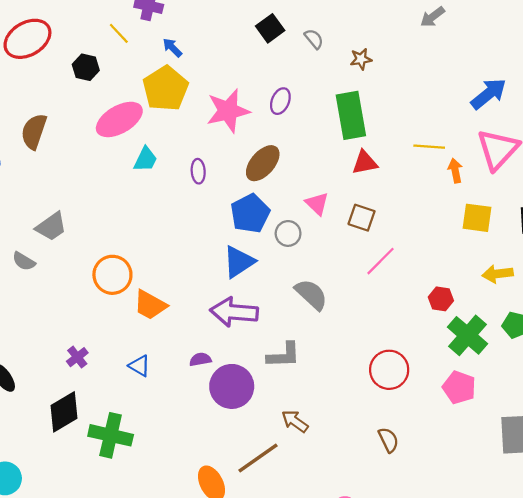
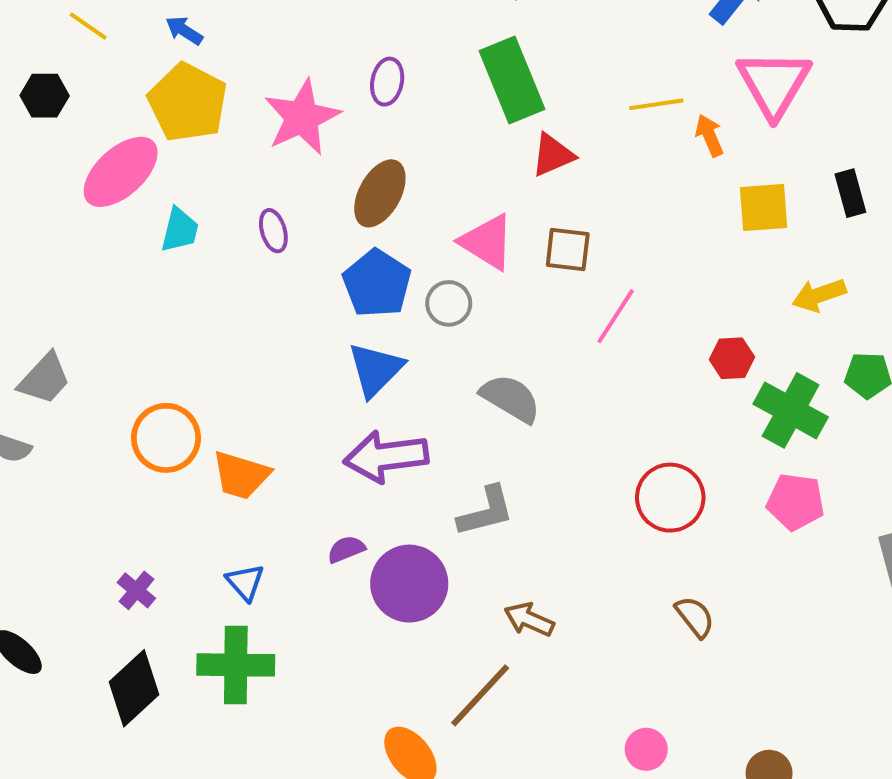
pink triangle: (317, 204) -> (487, 242), size x1.4
blue triangle: (139, 366) -> (245, 582), turned 30
green cross: (111, 435) -> (236, 665), moved

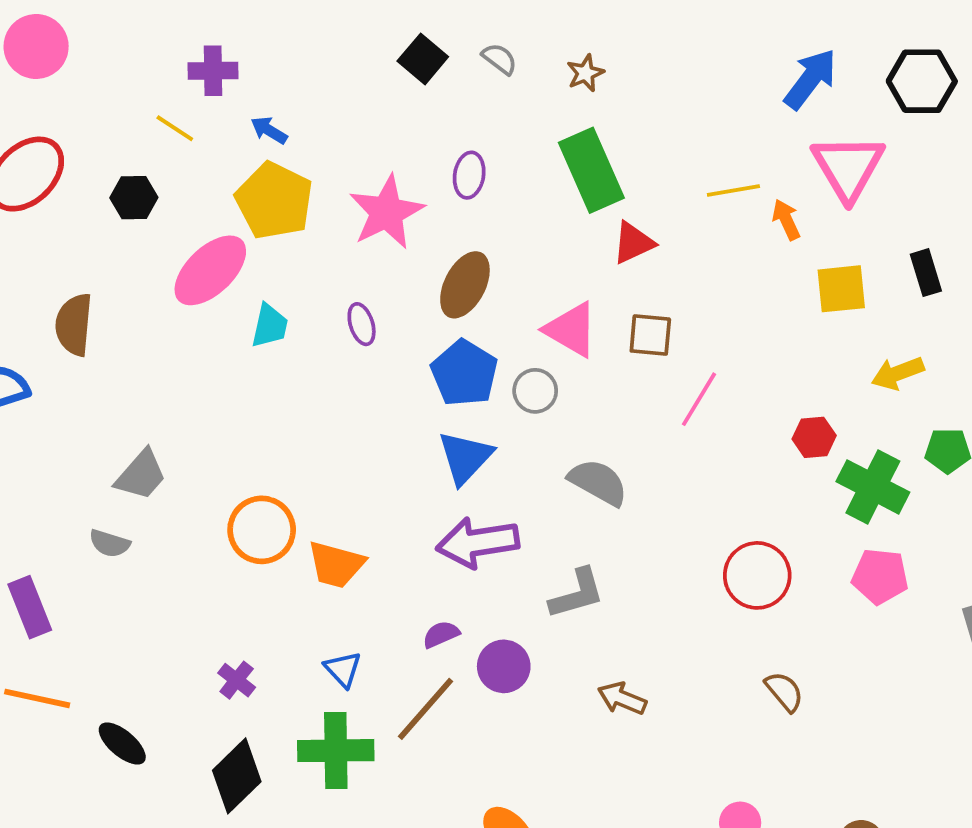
purple circle: (409, 584) -> (504, 666), size x0.7
brown line: (480, 695) -> (426, 709), moved

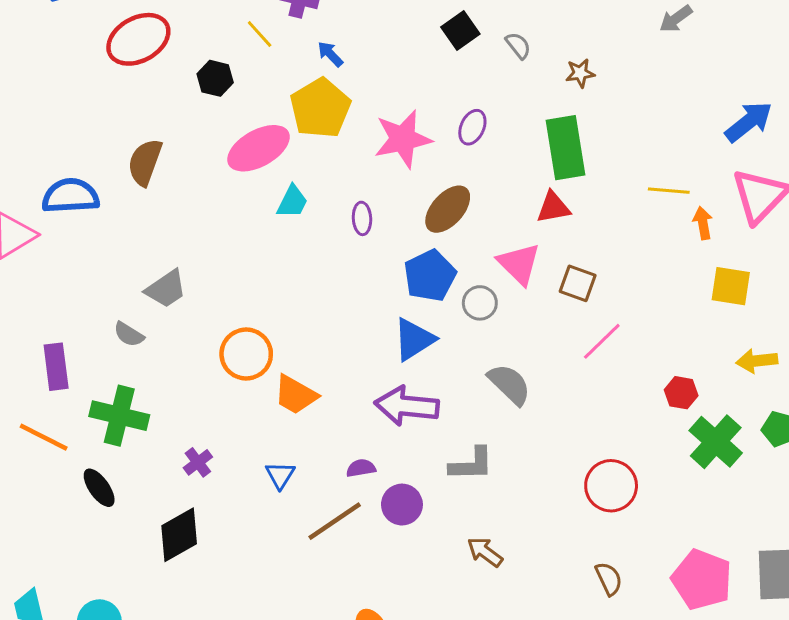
red triangle: (633, 243) -> (553, 207), moved
pink pentagon: (880, 576) -> (702, 580), moved, size x1.4
green cross: (336, 751) -> (119, 416), moved

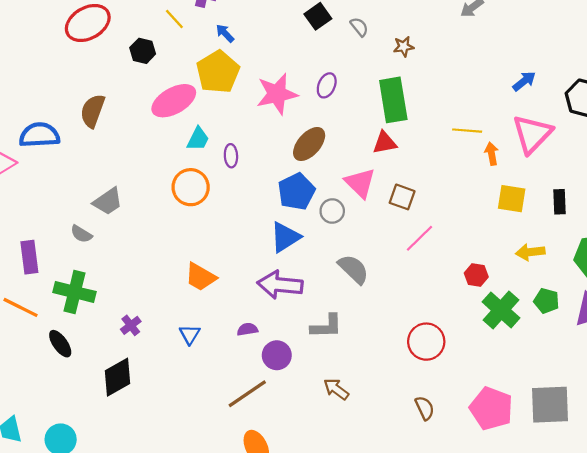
blue arrow: (749, 122) -> (524, 81), size x0.7
purple ellipse: (362, 218) -> (231, 156), moved
orange circle: (246, 354) -> (191, 187), moved
brown line: (335, 521) -> (247, 394), moved

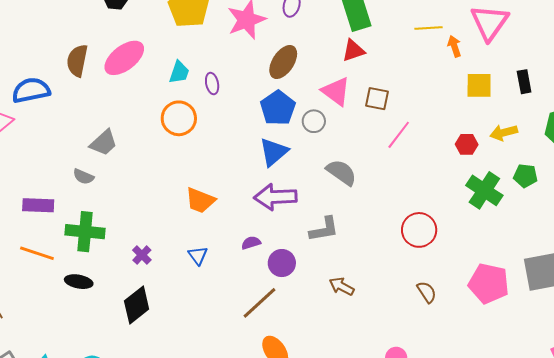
pink ellipse: (174, 101) -> (124, 58), moved
purple rectangle: (29, 257) -> (38, 205), turned -72
red hexagon: (476, 275) -> (467, 144), moved
black ellipse: (60, 344) -> (79, 282), turned -36

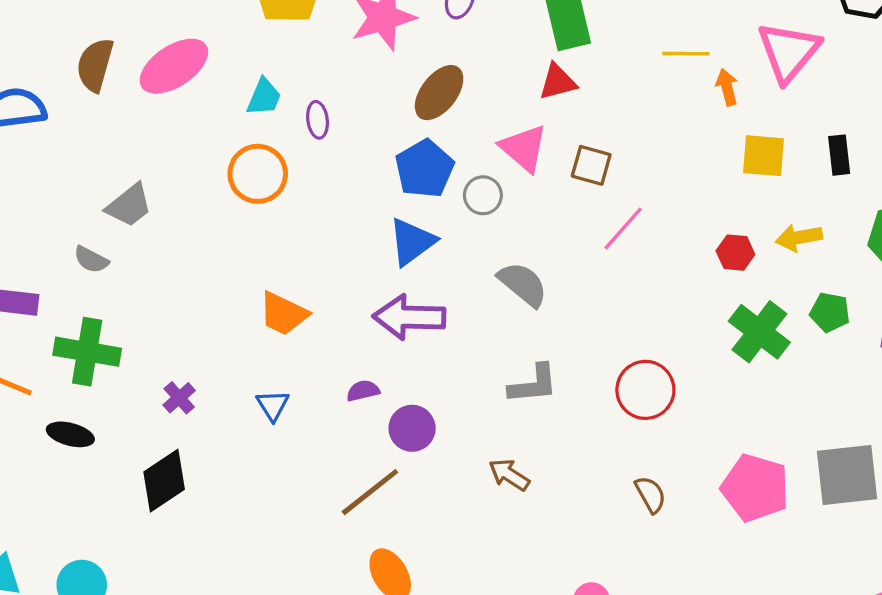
gray L-shape: (324, 229) -> (533, 384), moved

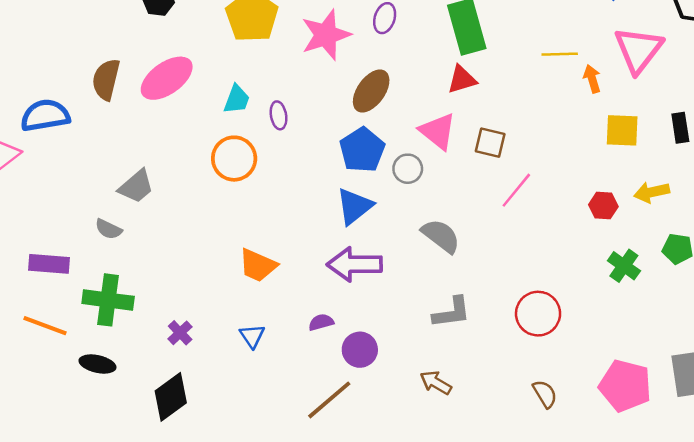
green cross: (759, 332) -> (624, 266), size x0.7

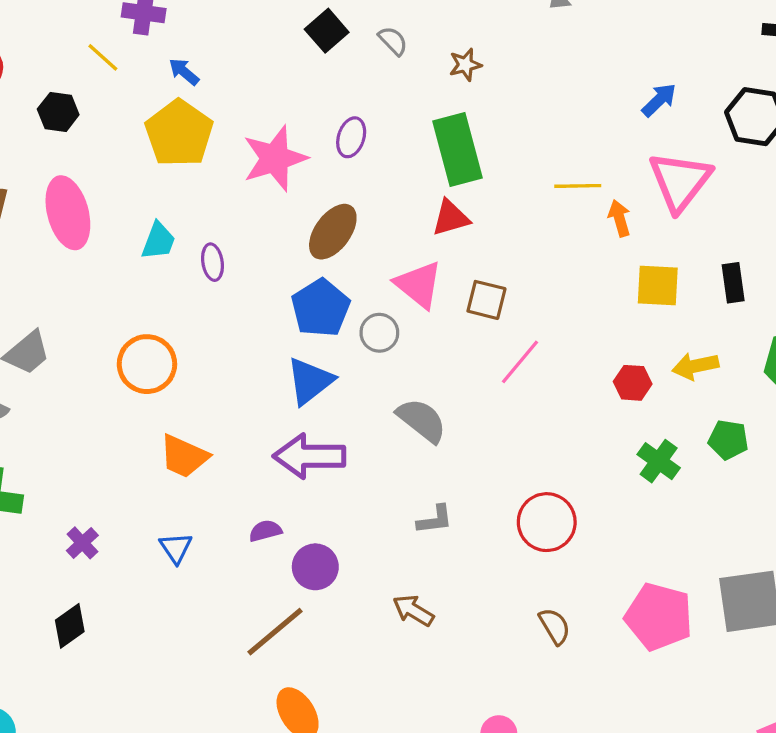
pink ellipse: (167, 78) -> (68, 213), turned -70
orange circle: (234, 159) -> (147, 364), moved
gray L-shape: (452, 312) -> (435, 520), size x0.7
black diamond: (171, 397) -> (70, 626), size x0.7

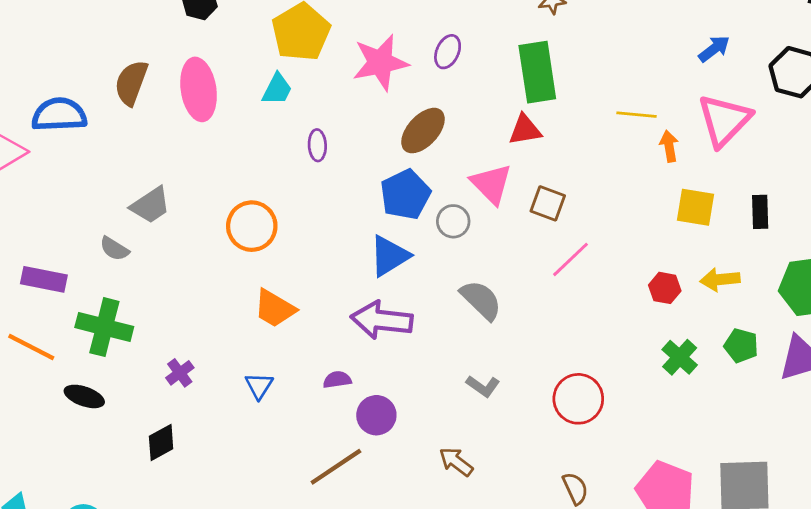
cyan trapezoid: (158, 241) -> (277, 89), moved
gray L-shape: (435, 520) -> (483, 386), turned 36

